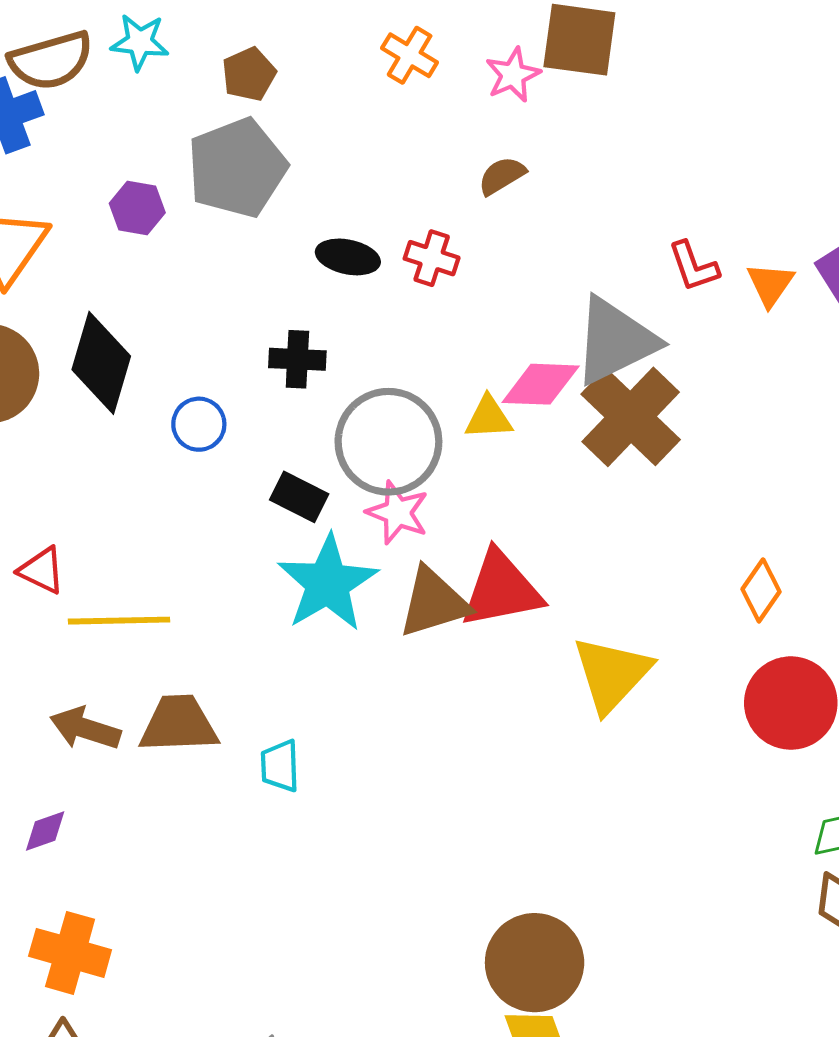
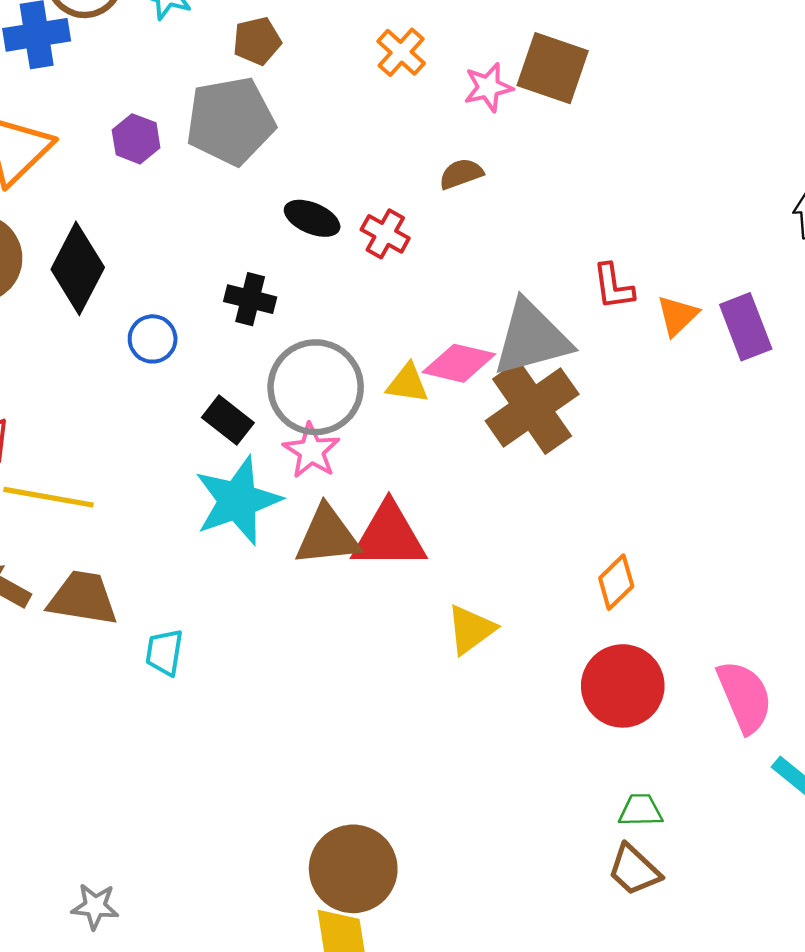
yellow triangle: (612, 674) -> (471, 630), size x0.7

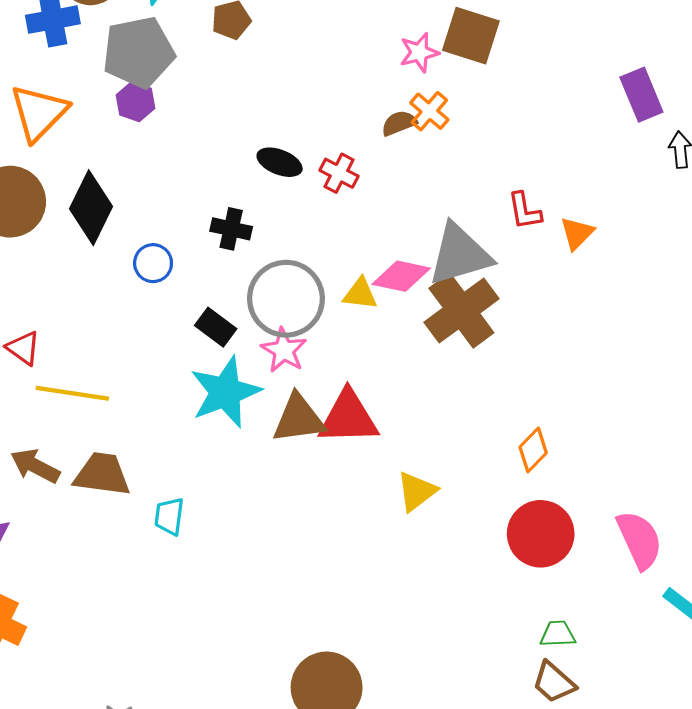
orange cross: (401, 52) -> (429, 111), moved
gray pentagon: (230, 121) -> (139, 52), moved
purple rectangle: (746, 327) -> (641, 95), moved

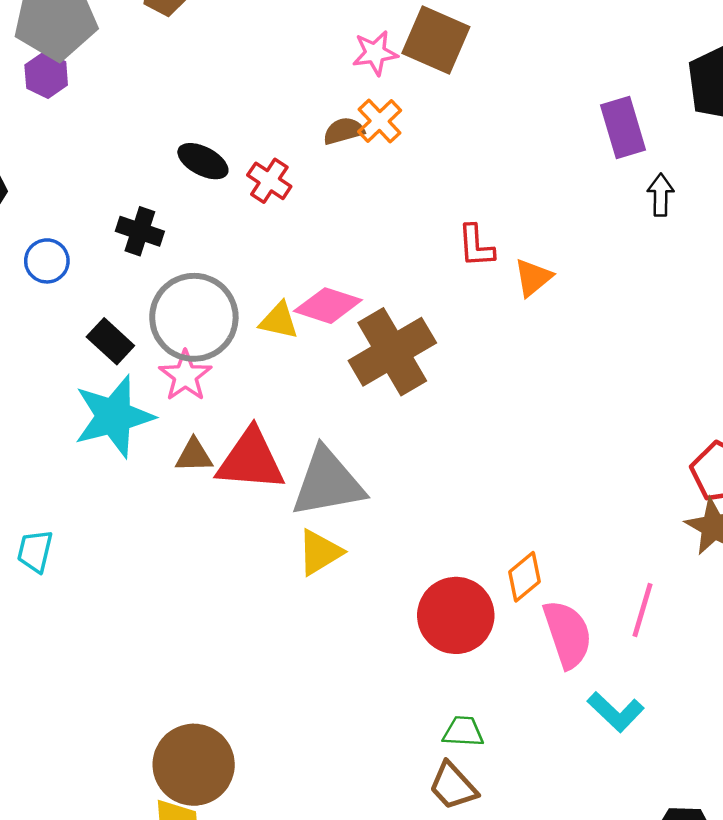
gray triangle: (460, 254) -> (328, 483), moved
brown triangle: (299, 419) -> (194, 455), size x0.6
orange diamond: (533, 450) -> (525, 577), moved

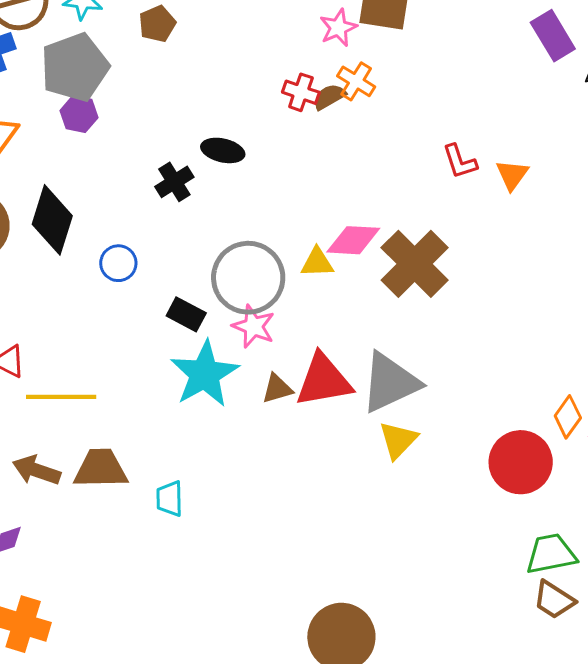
red cross: (269, 181) -> (301, 92), moved
black cross: (140, 231) -> (174, 182), moved, turned -36
green trapezoid: (463, 732) -> (551, 554), size x1.5

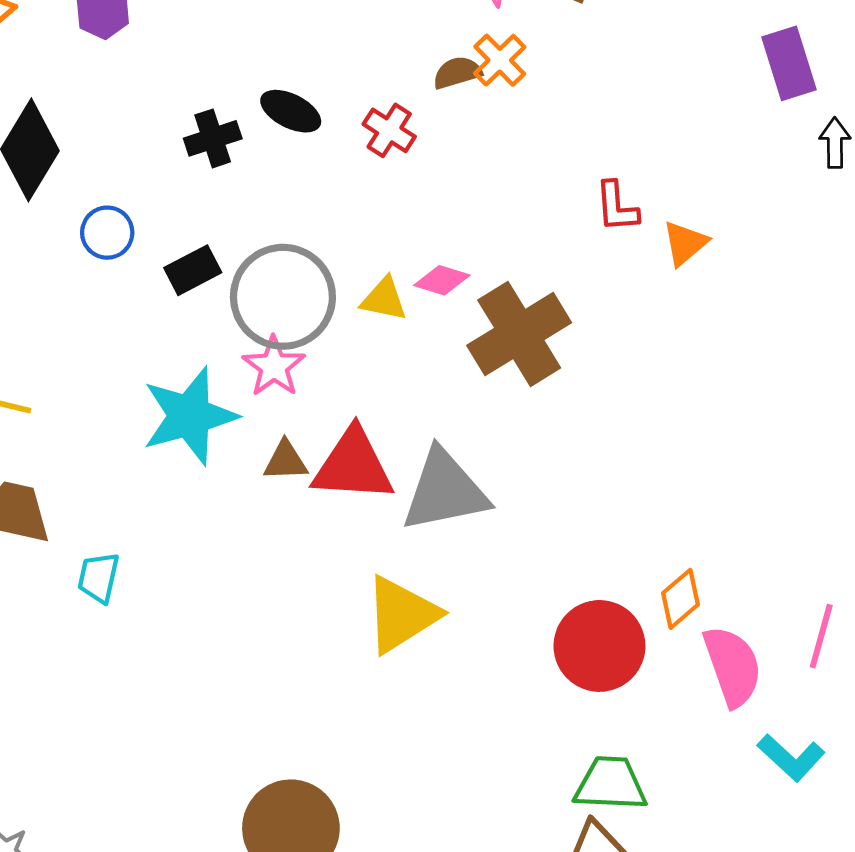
red cross: (301, 92) -> (389, 130), moved
pink diamond: (353, 240) -> (442, 280), size x0.7
black rectangle: (186, 314) -> (193, 270), moved, turned -69
yellow triangle: (398, 440) -> (401, 615), moved, size x1.4

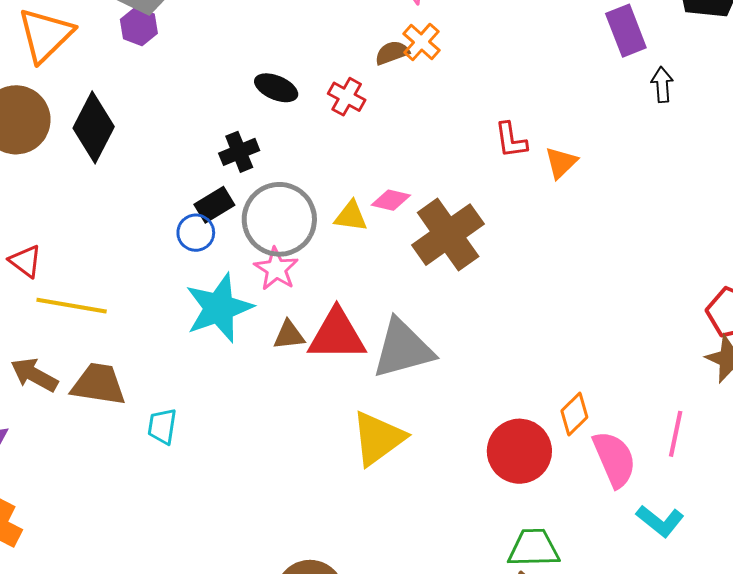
black cross: (213, 138) -> (239, 152), moved
blue circle: (107, 233) -> (196, 233), moved

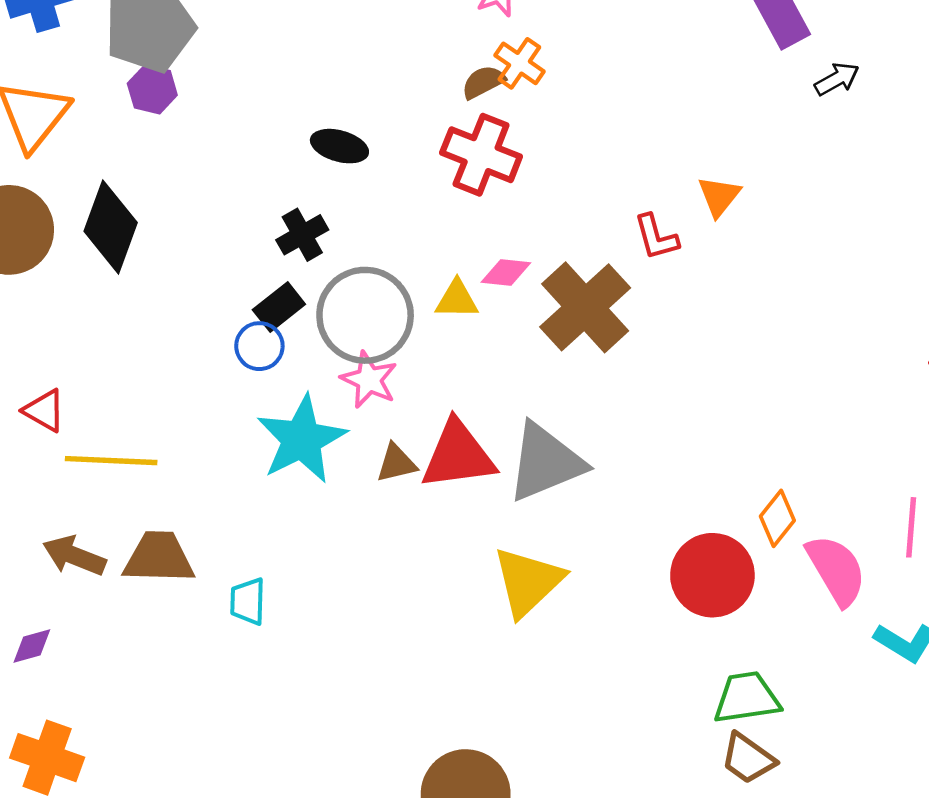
black arrow: (662, 85) -> (837, 79), turned 72
red cross: (347, 97) -> (481, 155), moved, size x1.6
red L-shape: (511, 140) -> (656, 237), moved

